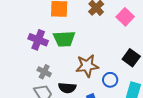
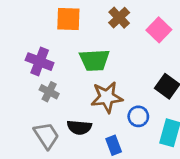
green trapezoid: (64, 39) -> (94, 60), moved
gray cross: (44, 72) -> (49, 92), moved

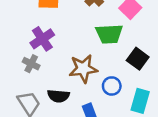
green trapezoid: (94, 60) -> (109, 34), moved
purple cross: (40, 62) -> (42, 39), moved, turned 35

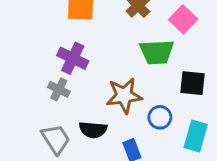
purple cross: (42, 39) -> (73, 58), turned -30
black square: (138, 59) -> (193, 83), turned -30

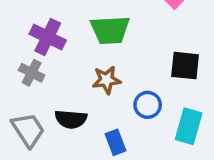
green trapezoid: (157, 52) -> (110, 30), moved
brown star: (124, 96) -> (107, 80), size x0.7

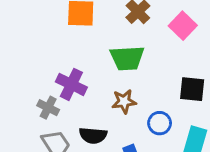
purple cross: (48, 37) -> (71, 84), moved
gray cross: (32, 73) -> (48, 108), moved

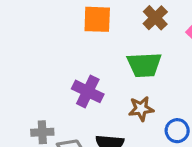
gray cross: (48, 108) -> (42, 132), moved, turned -30

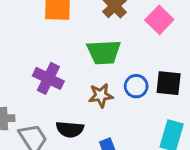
blue circle: (177, 131) -> (136, 86), moved

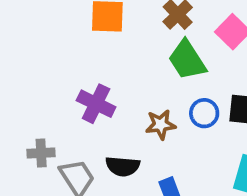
green trapezoid: (104, 52) -> (187, 60), moved, turned 60

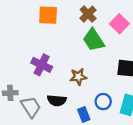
blue circle: (204, 113) -> (103, 102), moved

